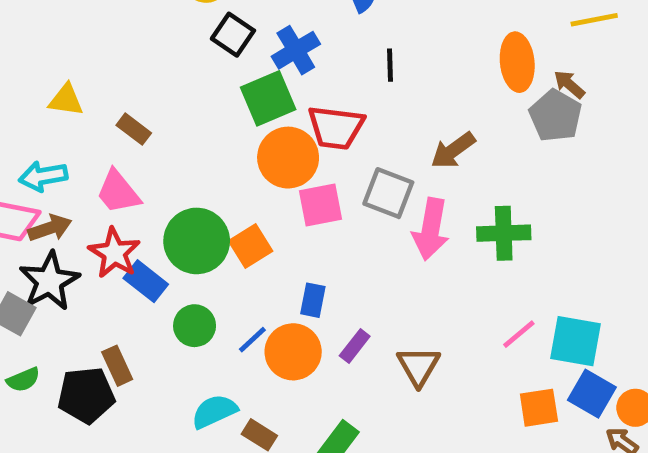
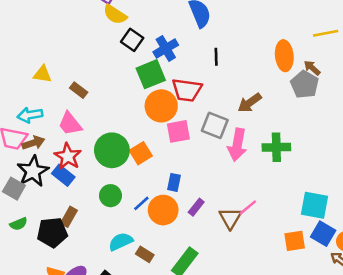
blue rectangle: (146, 281) -> (63, 175), moved
pink line: (519, 334) -> (248, 207), moved
brown rectangle: (117, 366) -> (69, 217), turned 54

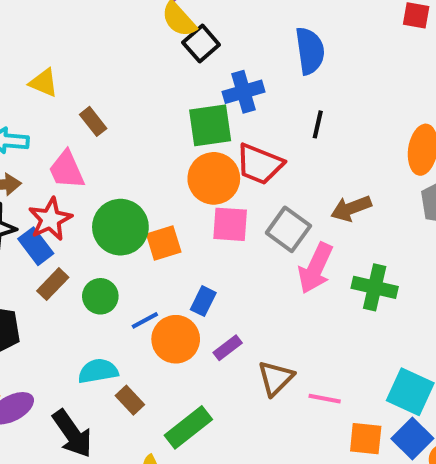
black square: (132, 40) -> (201, 44), moved
pink line: (248, 207) -> (325, 399), moved, turned 36
brown rectangle: (69, 217) -> (53, 284), moved

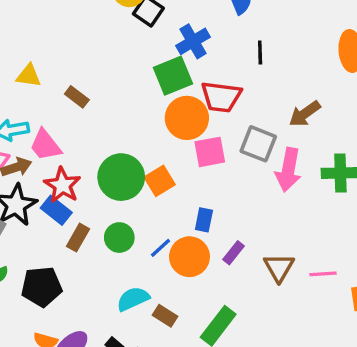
pink trapezoid: (67, 170) -> (45, 145), moved

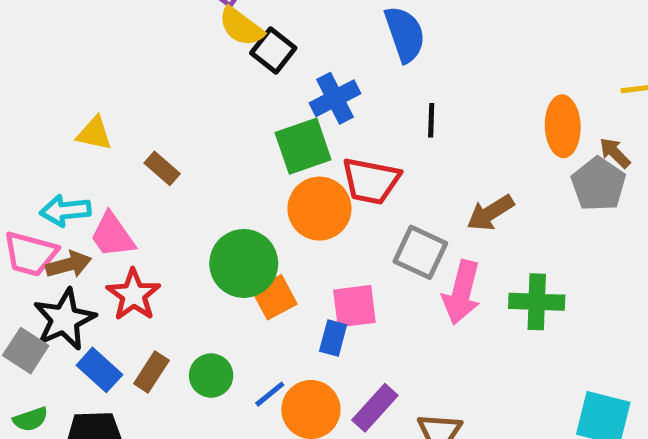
pink square: (210, 152) -> (354, 306), moved
green circle: (121, 177) -> (244, 263), moved
blue rectangle: (56, 210) -> (99, 370), moved
blue rectangle: (204, 220) -> (333, 338), moved
purple rectangle: (233, 253) -> (375, 408), size x1.4

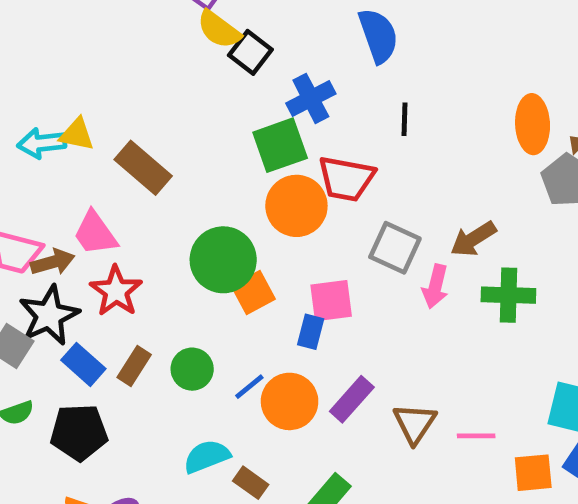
brown rectangle: (162, 168) -> (143, 168), size x1.6
cyan arrow: (65, 211) -> (42, 143), moved
brown arrow: (490, 213) -> (473, 239), moved
pink arrow: (462, 292) -> (435, 286), size x0.7

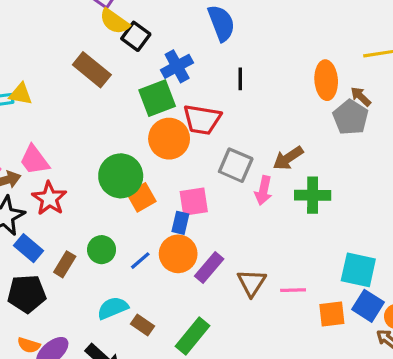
brown rectangle: (143, 168) -> (92, 70), moved
brown rectangle: (134, 366) -> (65, 264), moved
orange circle: (290, 401) -> (178, 254), moved

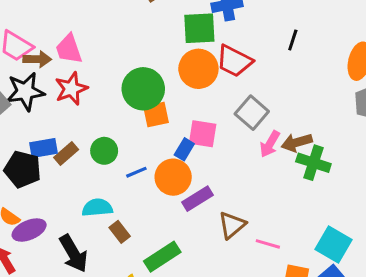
black line: (240, 79) -> (293, 40), moved
brown arrow: (288, 158) -> (297, 142), moved
blue rectangle: (29, 248) -> (44, 148), moved, turned -68

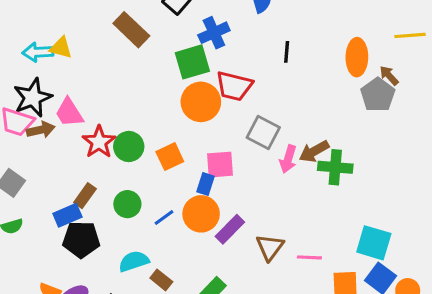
red star: (71, 89) -> (99, 142), moved
green circle: (143, 89) -> (129, 146), moved, size x0.7
black star: (25, 92) -> (33, 98), moved
brown rectangle: (66, 154) -> (85, 196), moved
black pentagon: (23, 169) -> (81, 239), moved

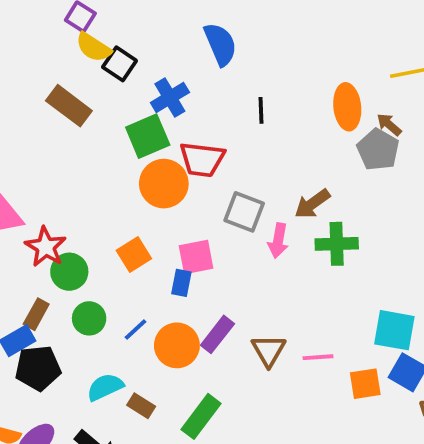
green circle: (129, 146) -> (69, 272), moved
brown arrow: (314, 151) -> (312, 204), moved
orange circle: (201, 214) -> (177, 345), moved

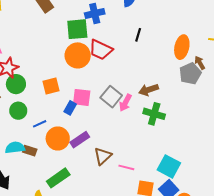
gray square: (244, 212) -> (111, 97), moved
brown rectangle: (141, 406) -> (30, 151), moved, turned -32

